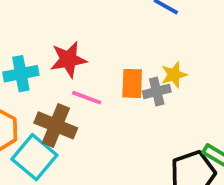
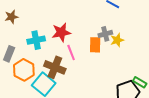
gray cross: (157, 91) -> (105, 34), moved
pink line: (87, 98) -> (71, 53), turned 49

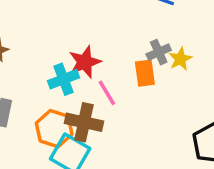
cyan cross: (36, 40) -> (63, 79), moved
orange hexagon: (24, 70) -> (54, 129), moved

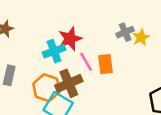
orange rectangle: (145, 73) -> (105, 64), moved
brown cross: (84, 122) -> (69, 83), turned -36

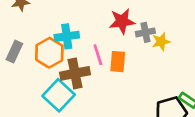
red star: (70, 39) -> (122, 21), moved
orange hexagon: (47, 88) -> (49, 53), moved

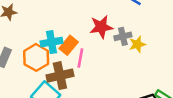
pink line: (98, 55) -> (80, 58), turned 30
orange rectangle: (118, 62) -> (69, 45), moved, turned 36

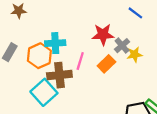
gray cross: (123, 36) -> (122, 46), turned -35
orange rectangle: (69, 45) -> (106, 64), moved

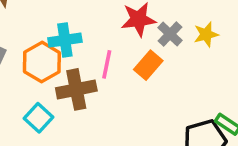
yellow star: (135, 55) -> (206, 34), moved
cyan square: (44, 92) -> (38, 118), moved, size x0.7

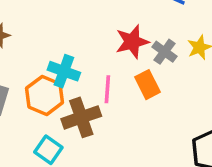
cyan cross: (65, 40) -> (64, 71), turned 36
orange rectangle: (148, 65) -> (148, 85), turned -60

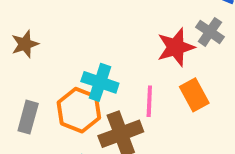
gray cross: (164, 52) -> (210, 32), moved

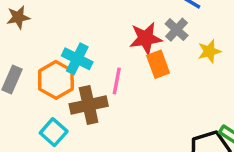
orange rectangle: (194, 95) -> (158, 64), moved

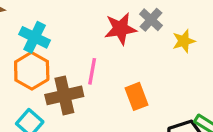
cyan cross: (77, 59) -> (35, 37), moved
orange rectangle: (158, 64) -> (136, 96), moved

